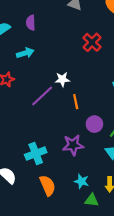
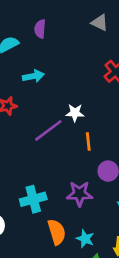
purple semicircle: (31, 23) -> (40, 29), moved
orange semicircle: (48, 186) -> (57, 232), moved

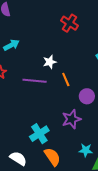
purple line: (48, 130) -> (35, 81), turned 60
orange semicircle: (57, 232) -> (52, 157), moved

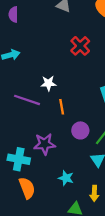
purple star: (71, 119) -> (45, 144), moved
cyan cross: (39, 134) -> (19, 159), turned 30
cyan star: (86, 150) -> (66, 178), moved

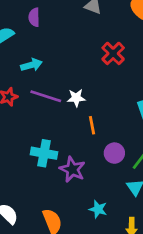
purple line: (27, 100) -> (46, 96), moved
purple star: (45, 144) -> (72, 169), turned 30
cyan cross: (19, 159) -> (44, 153), moved

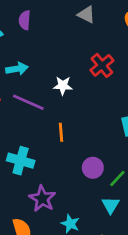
white star: (76, 98) -> (63, 86), moved
orange line: (92, 125) -> (61, 132), moved
purple star: (72, 169) -> (42, 199), moved

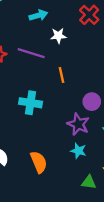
cyan arrow: (17, 69) -> (38, 15), moved
purple star: (42, 199) -> (78, 124), moved

